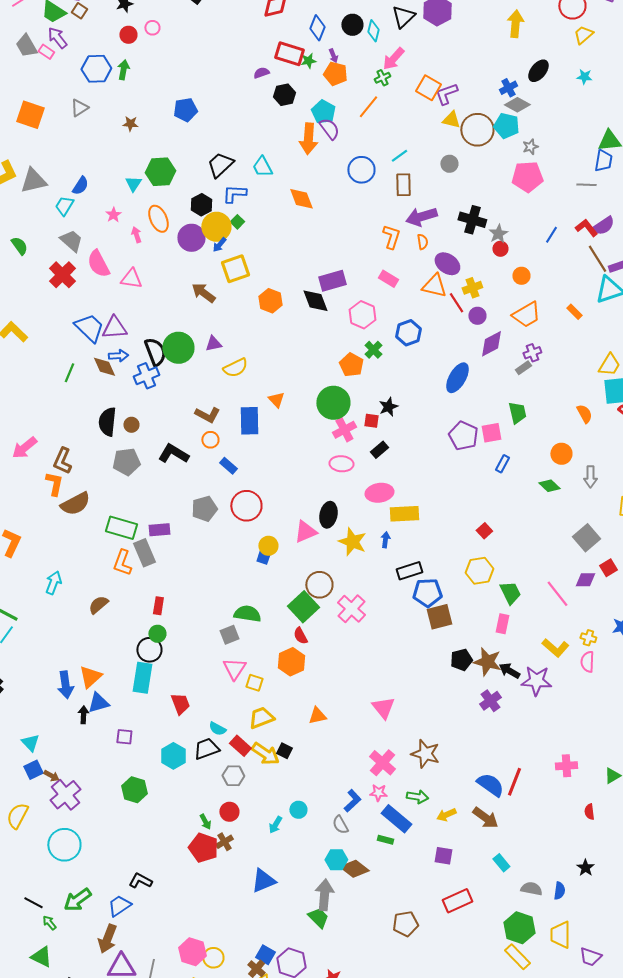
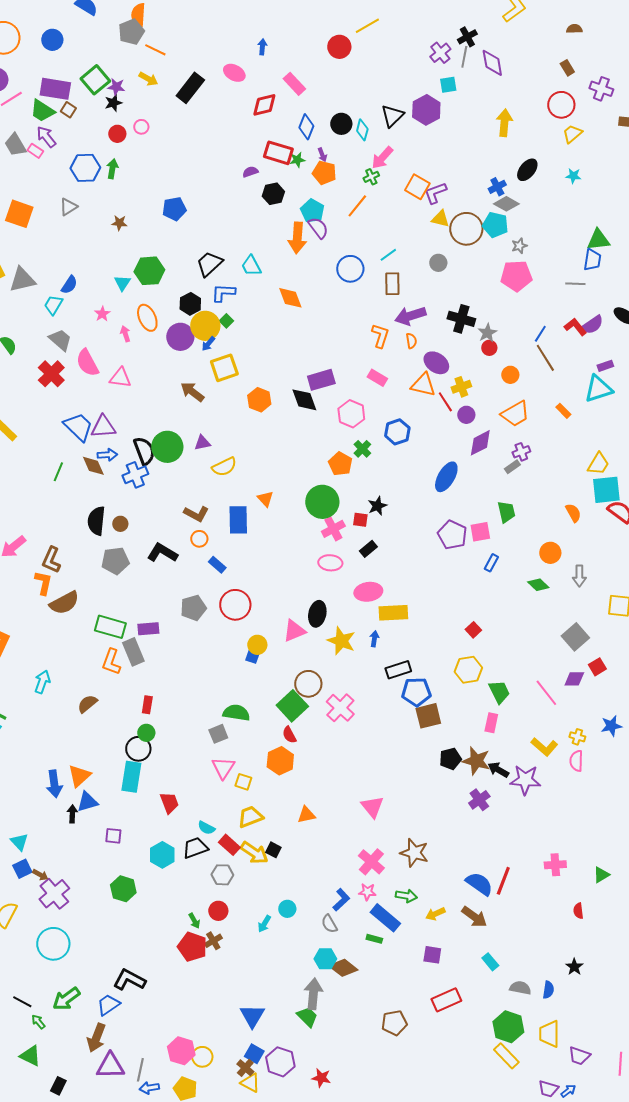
brown line: (597, 259) -> (545, 358), moved
black L-shape: (140, 881) -> (129, 980), size x1.4
blue triangle: (263, 881) -> (252, 1016), moved, turned -36

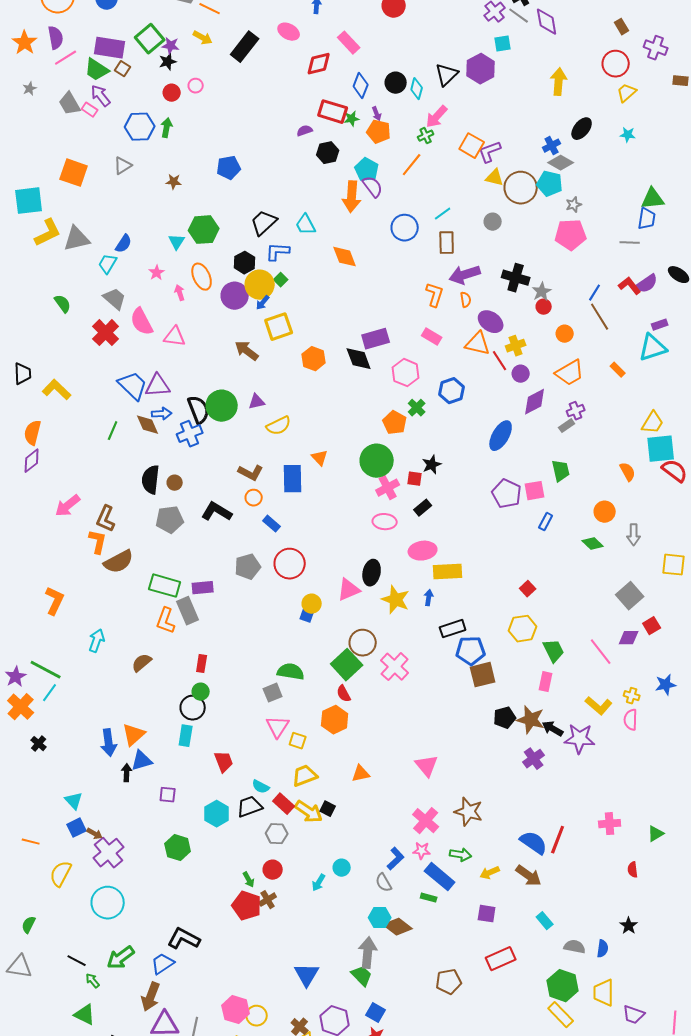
gray line: (464, 57) -> (519, 16), turned -65
cyan rectangle: (131, 777) -> (186, 736), size x0.7
blue square: (254, 1054) -> (376, 1013), moved

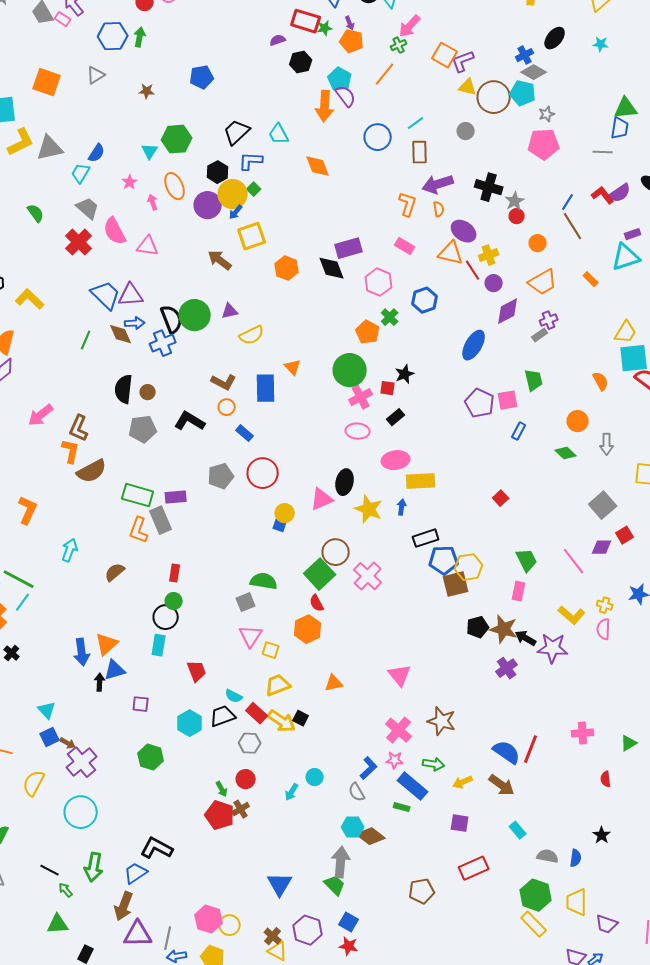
yellow hexagon: (523, 629) -> (469, 567), moved
green arrow: (121, 958) -> (94, 867), turned -44
green triangle: (85, 1015) -> (58, 924), turned -30

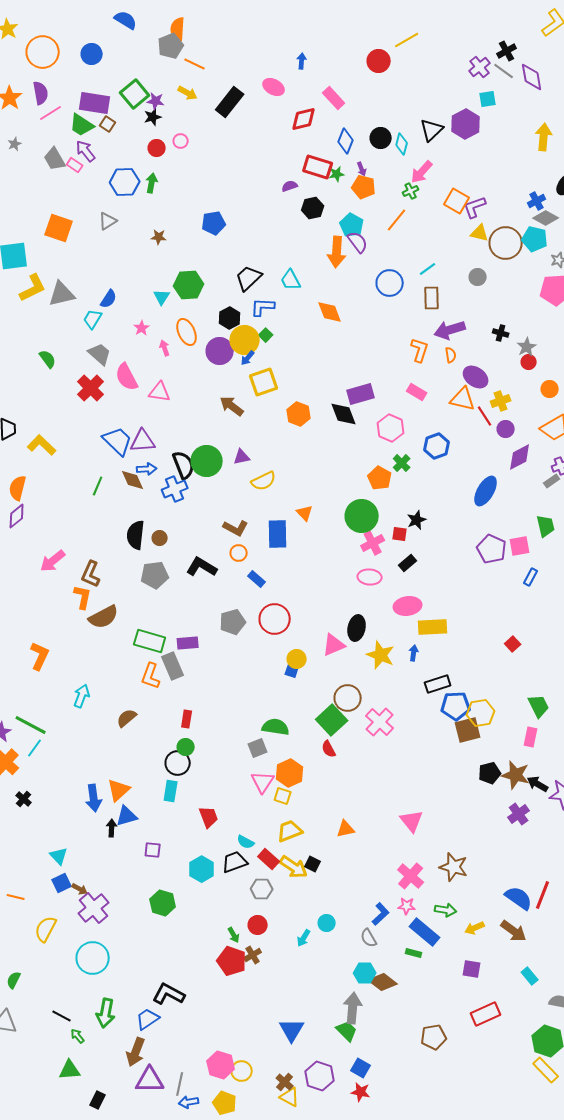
black cross: (489, 187) -> (501, 333), size x0.6
orange hexagon: (308, 629) -> (290, 773), moved

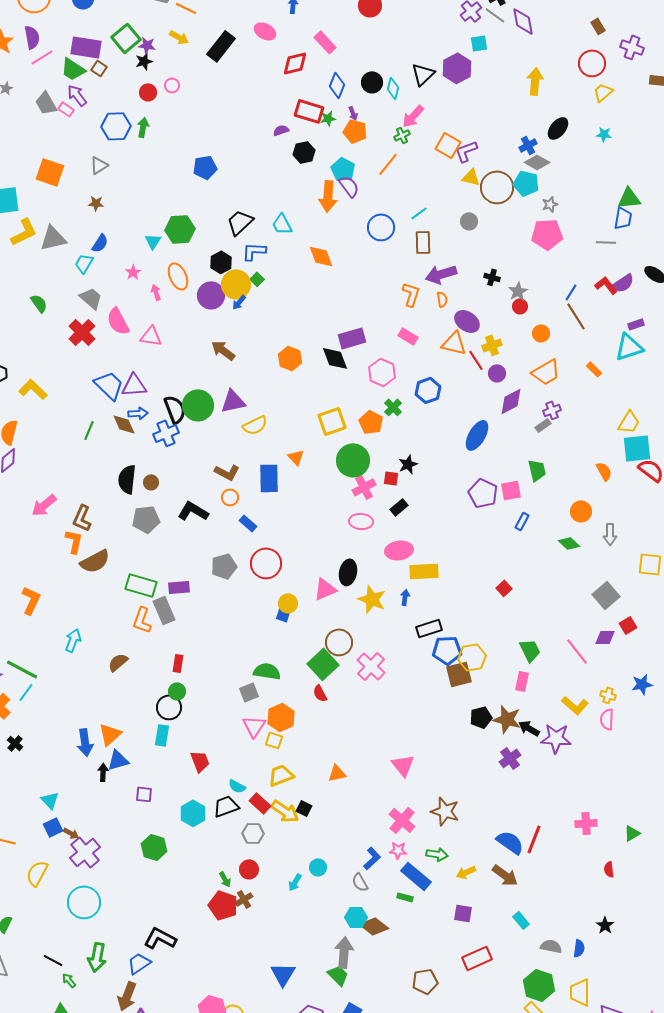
brown star: (159, 237) -> (96, 203), moved
yellow square: (264, 382) -> (332, 421), moved
purple triangle: (242, 457) -> (233, 401), size x1.5

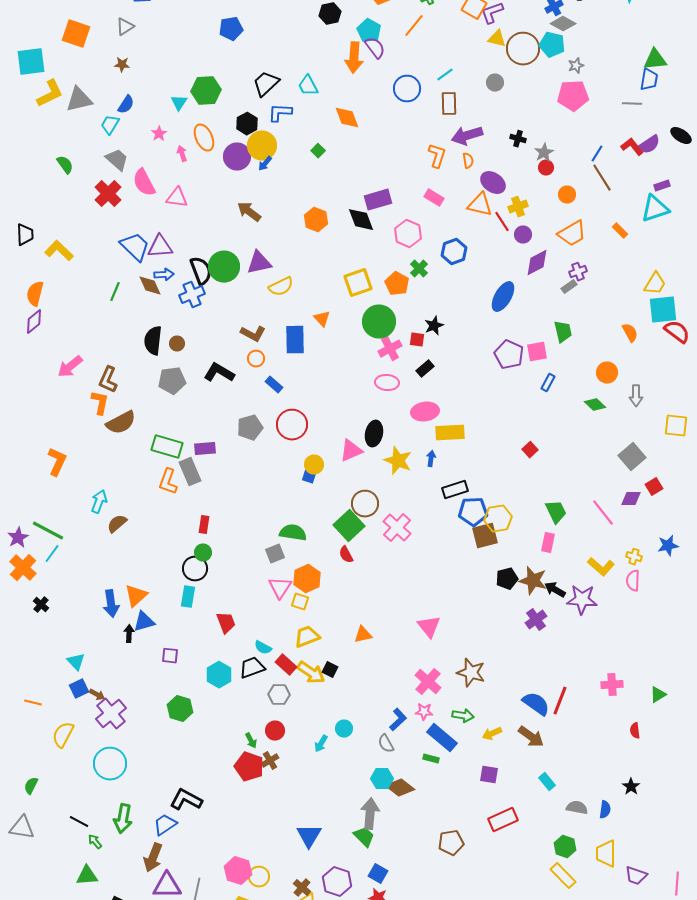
green square: (257, 279) -> (318, 151), moved
brown semicircle: (118, 662) -> (117, 524), moved
green hexagon: (539, 985) -> (565, 847), size x0.7

